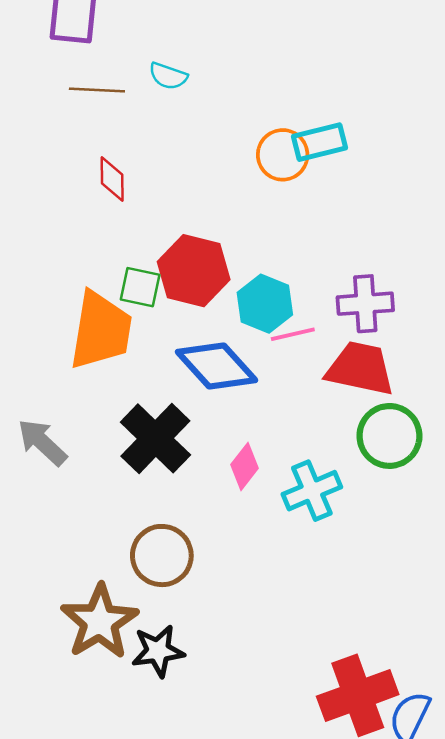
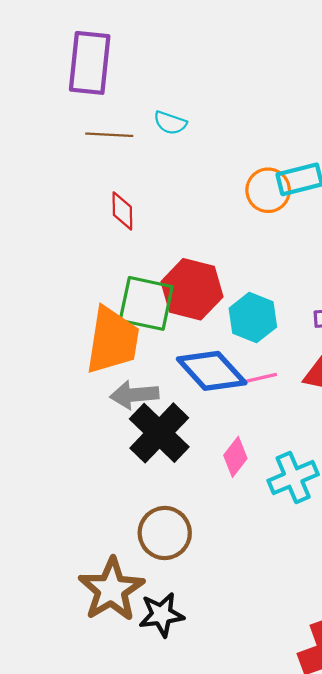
green square: (140, 287) -> (146, 303), size x1.6
pink line: (293, 334) -> (258, 378), moved
gray arrow: (42, 442) -> (134, 395), moved, turned -48

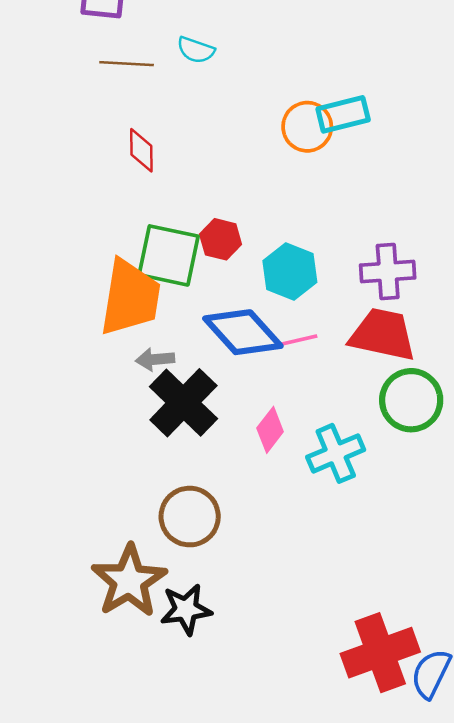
red hexagon: (192, 289) -> (221, 239), size x0.6
gray arrow: (134, 395) -> (155, 359), size x0.7

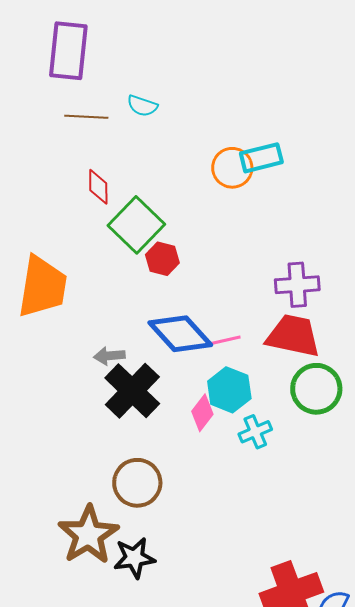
green square: (169, 255) -> (136, 225), moved, turned 32
cyan hexagon: (290, 272) -> (229, 390), moved
orange trapezoid: (130, 297) -> (42, 287), moved
cyan cross: (336, 453) -> (255, 432), size x0.7

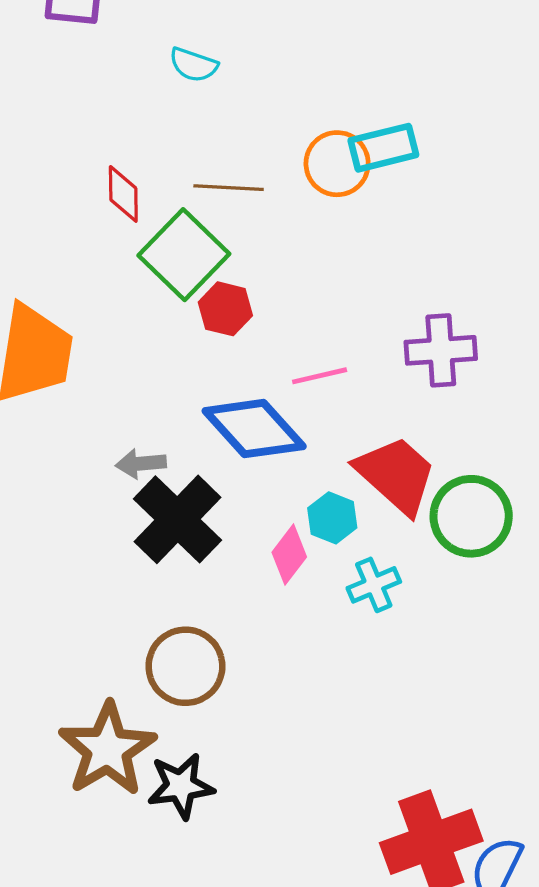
brown line: (86, 117) -> (229, 188), moved
red trapezoid: (293, 336) -> (396, 475), moved, turned 30
pink line: (223, 341) -> (320, 376), moved
cyan hexagon: (229, 390) -> (332, 518), size x0.7

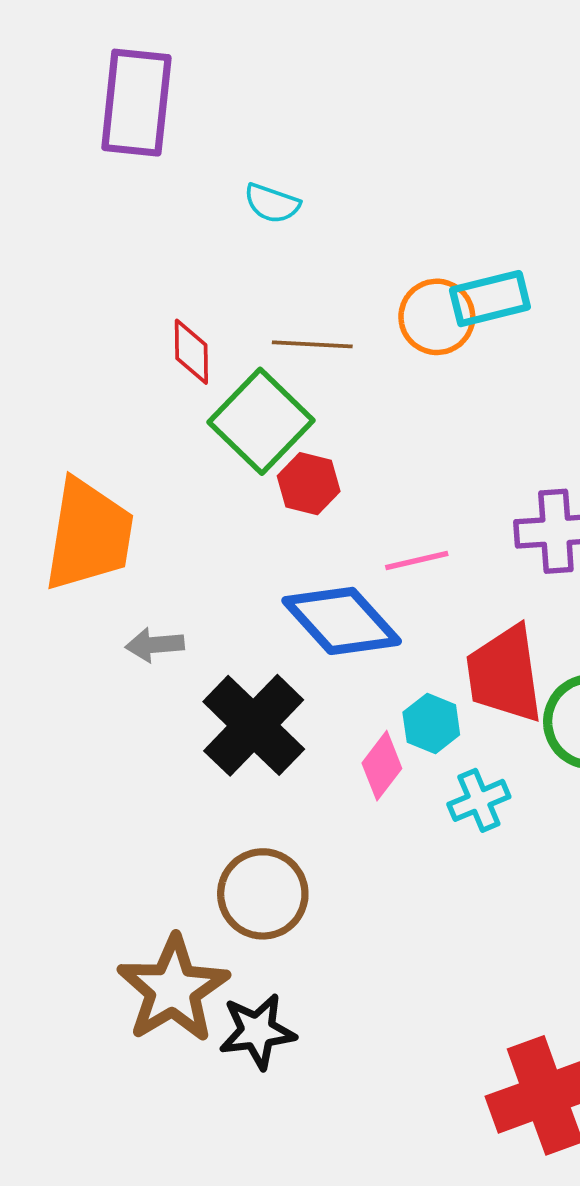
gray arrow: (141, 464) -> (155, 645), moved
red trapezoid: (396, 475) -> (505, 674), turned -140

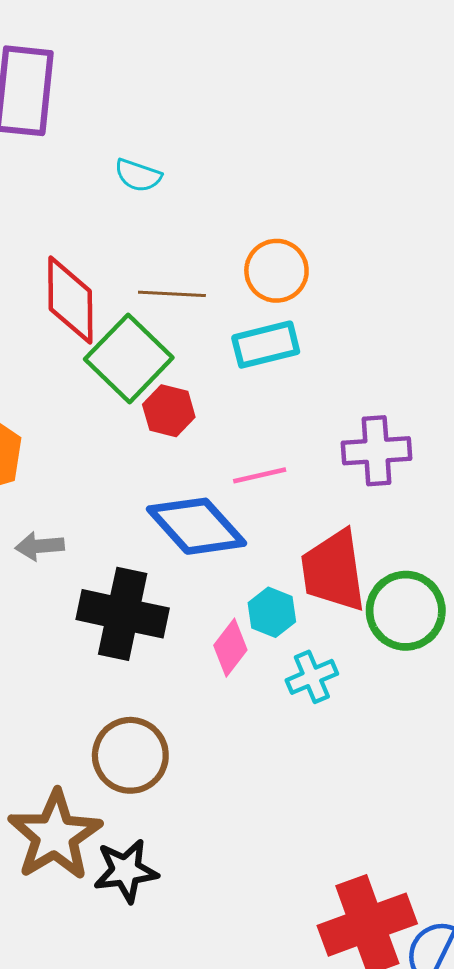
cyan rectangle: (490, 299) -> (266, 345), moved
red diamond: (191, 352) -> (70, 300), size x1.6
black cross: (254, 725) -> (123, 614), turned -32

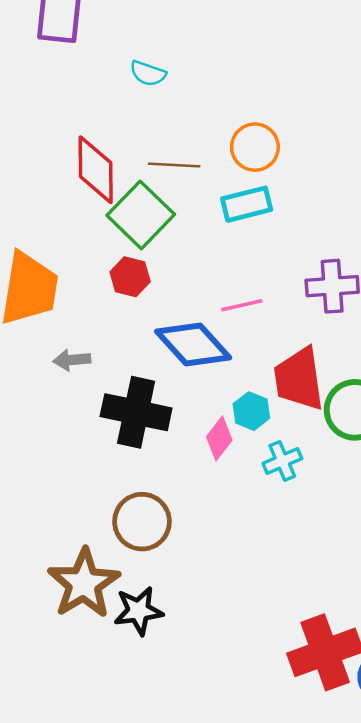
red hexagon: (169, 411) -> (130, 277), moved

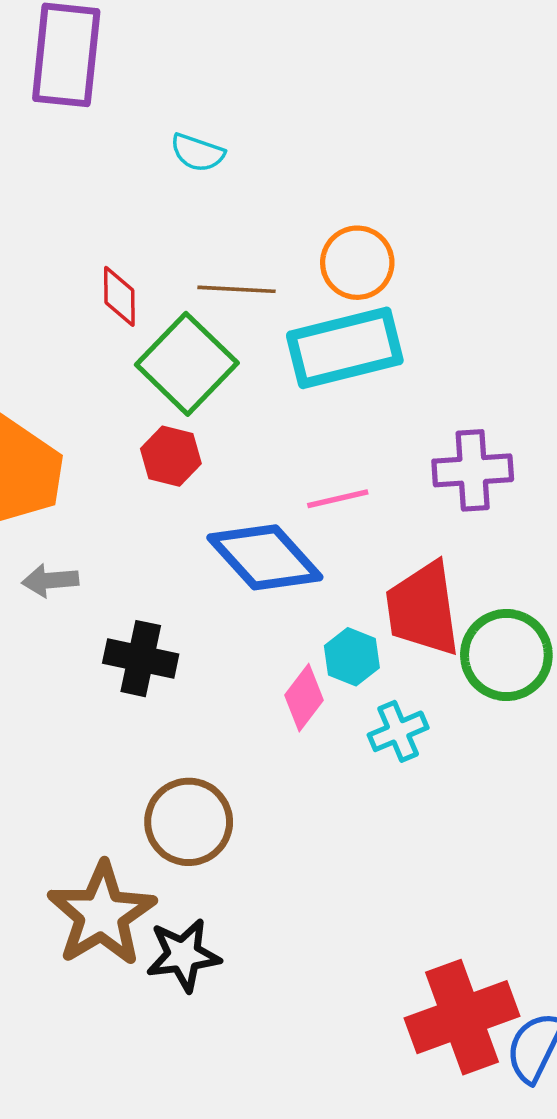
red diamond: (96, 170) -> (119, 296), size x0.6
cyan rectangle: (247, 204) -> (345, 348), size x1.5
gray arrow: (72, 360) -> (50, 580), moved
black cross: (136, 412) -> (141, 659), moved, size x0.7

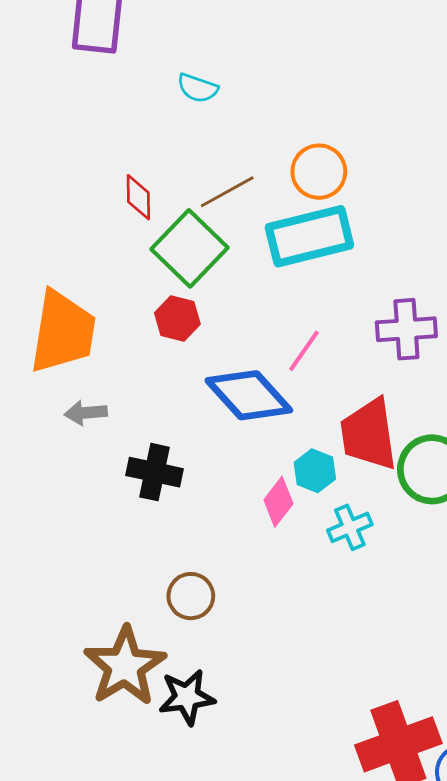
brown line: (237, 289) -> (227, 192), turned -32
pink line: (338, 499) -> (304, 351), turned -42
brown circle: (189, 822) -> (191, 596), size x0.7

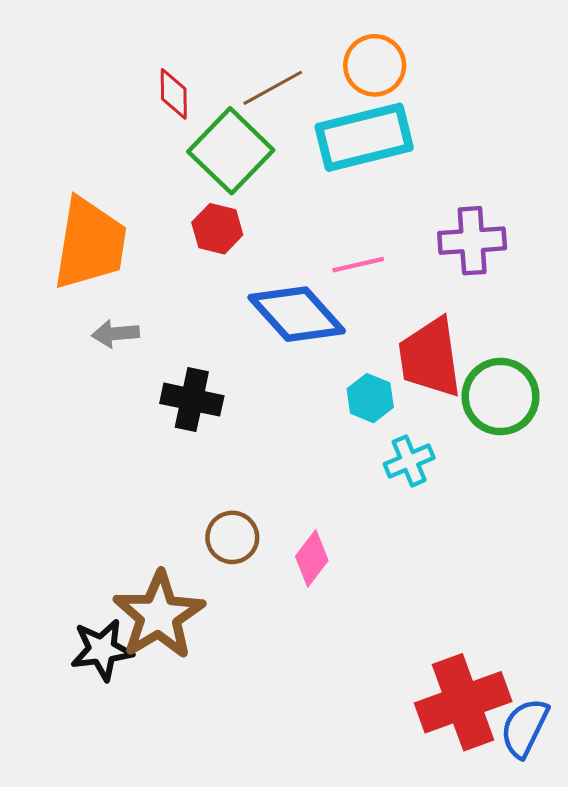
pink line: (304, 351) -> (358, 265), turned 42
pink diamond: (278, 502) -> (312, 558), moved
black star: (187, 697) -> (102, 650), moved

